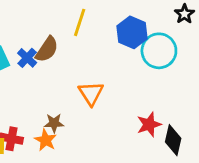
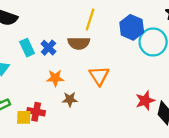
brown semicircle: (47, 49) -> (79, 43), moved, turned 55
orange star: (46, 140) -> (55, 78), moved, turned -30

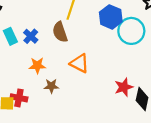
brown semicircle: (79, 43) -> (60, 32), turned 72
orange triangle: (99, 76) -> (79, 63), turned -30

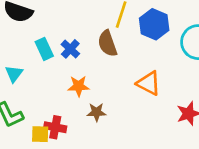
blue hexagon: (111, 17) -> (154, 24), moved
orange triangle: (79, 63) -> (149, 83), moved

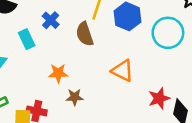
blue cross: (70, 49) -> (51, 20), moved

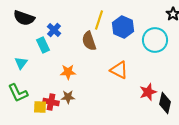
blue cross: (51, 20) -> (54, 30), moved
brown star: (75, 97) -> (68, 97), moved

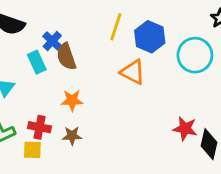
brown semicircle: (89, 41) -> (66, 57), moved
orange triangle: (119, 70) -> (133, 72), moved
red star: (148, 92) -> (185, 129), turned 30
red cross: (51, 102) -> (39, 127), moved

